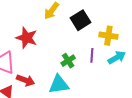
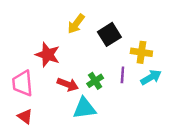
red arrow: (26, 80) -> (68, 84), moved

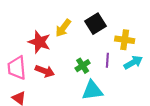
yellow arrow: (76, 24) -> (63, 28), moved
red arrow: (68, 84) -> (45, 71), moved
cyan triangle: (84, 108) -> (92, 90), moved

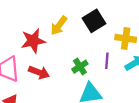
red star: (39, 42) -> (33, 41), turned -30

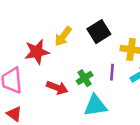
red arrow: (39, 72) -> (57, 88), moved

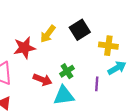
purple line: (112, 72) -> (97, 84), moved
cyan triangle: (95, 106) -> (64, 96), moved

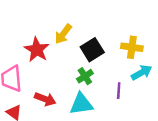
black square: (80, 30) -> (92, 50), moved
red star: (24, 48) -> (37, 50), turned -30
red arrow: (43, 80) -> (45, 99), moved

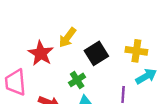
green cross: (85, 76) -> (77, 80), moved

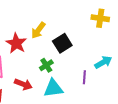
yellow cross: (136, 51) -> (100, 18), moved

